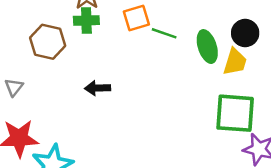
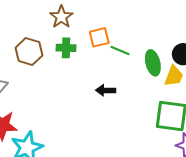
green cross: (86, 20) -> (66, 48), moved
black arrow: (98, 88) -> (106, 90), moved

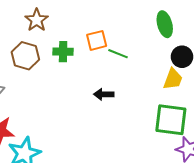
brown star: (61, 17) -> (37, 20), moved
green ellipse: (153, 63) -> (165, 24), moved

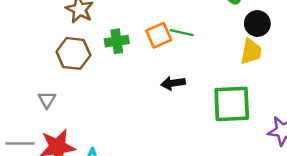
orange square: (97, 40) -> (159, 35), moved
green square: (171, 120) -> (232, 104), moved

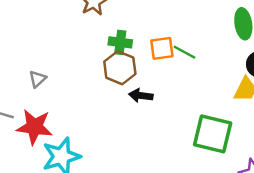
brown hexagon: (73, 53) -> (120, 68), moved
black arrow: (173, 83) -> (141, 95), moved

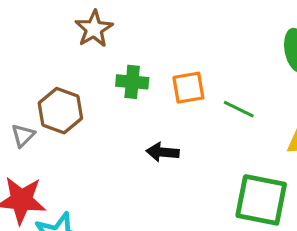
green line: (184, 52) -> (239, 109), moved
brown hexagon: (120, 68) -> (60, 111), moved

